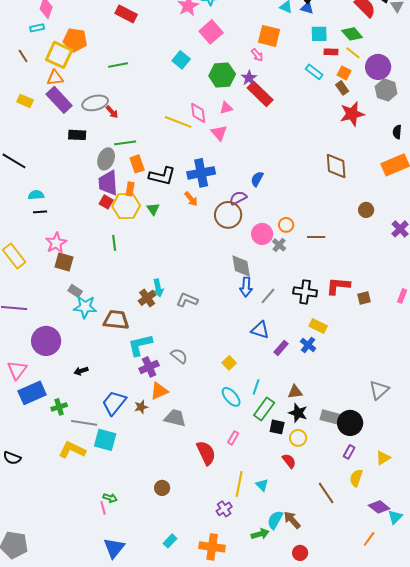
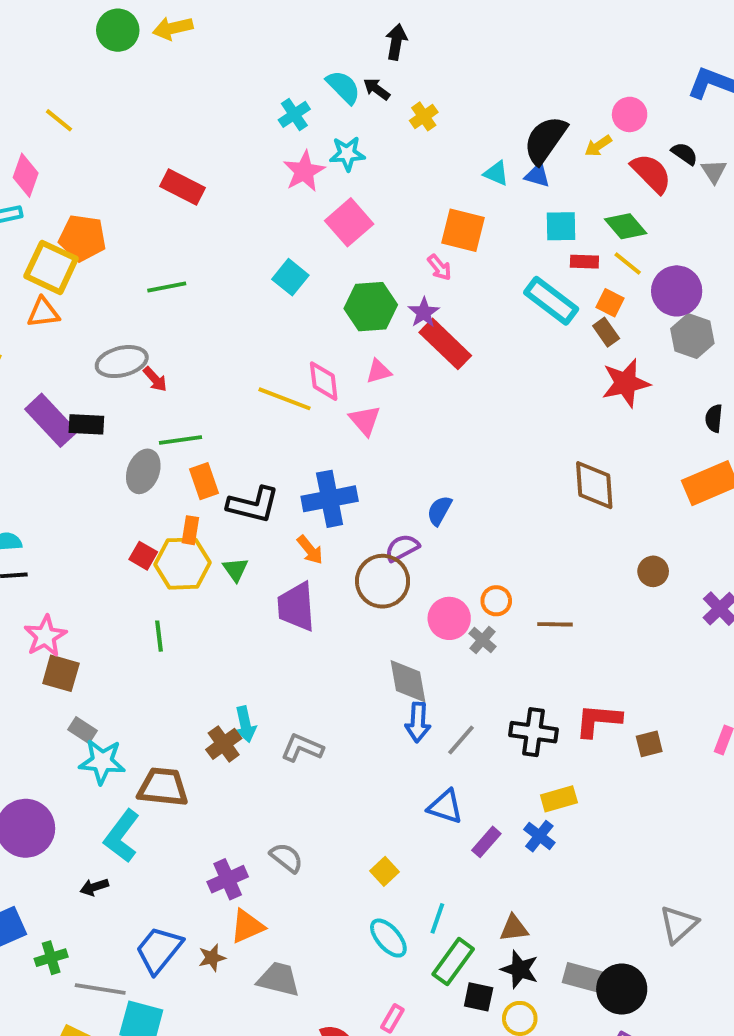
cyan rectangle: (314, 72) -> (551, 301), size x1.5
purple rectangle: (59, 100) -> (51, 420), moved
purple trapezoid: (108, 183) -> (296, 607), moved
yellow rectangle: (318, 326) -> (559, 799), turned -42
cyan L-shape: (140, 345) -> (122, 836), moved, turned -40

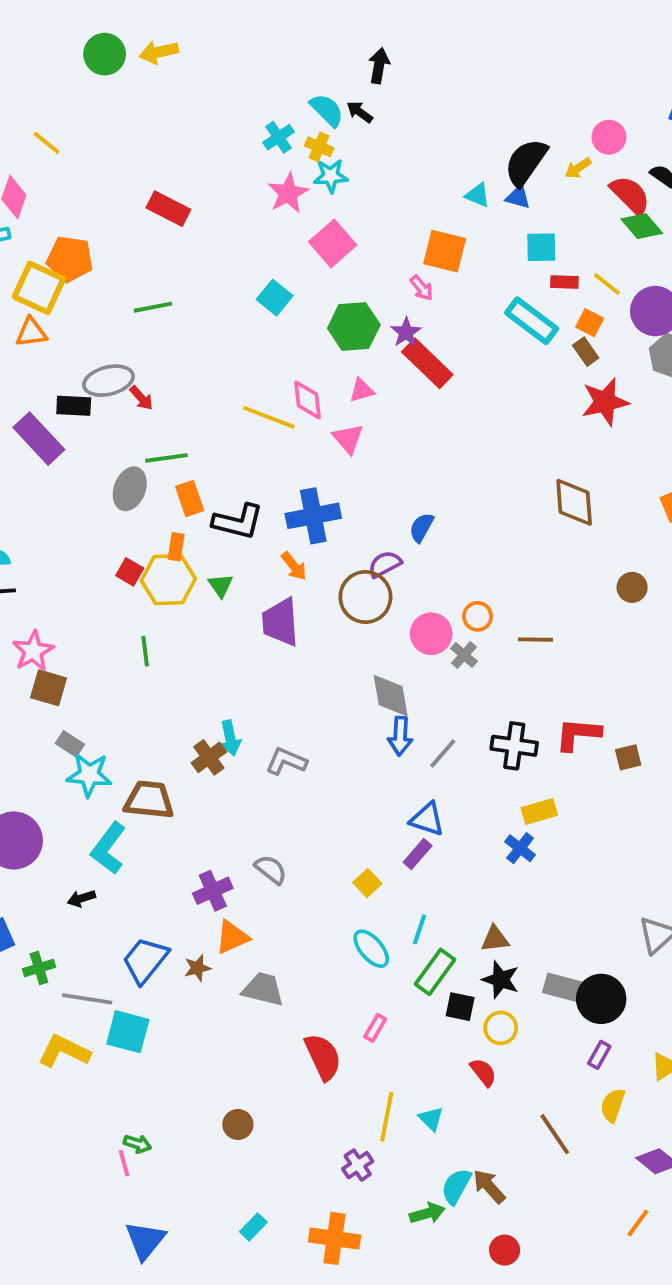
yellow cross: (424, 116) -> (319, 147), moved, turned -32
green diamond: (626, 226) -> (642, 226), moved
black rectangle: (86, 424) -> (74, 406), moved
purple rectangle: (486, 842) -> (418, 854), moved

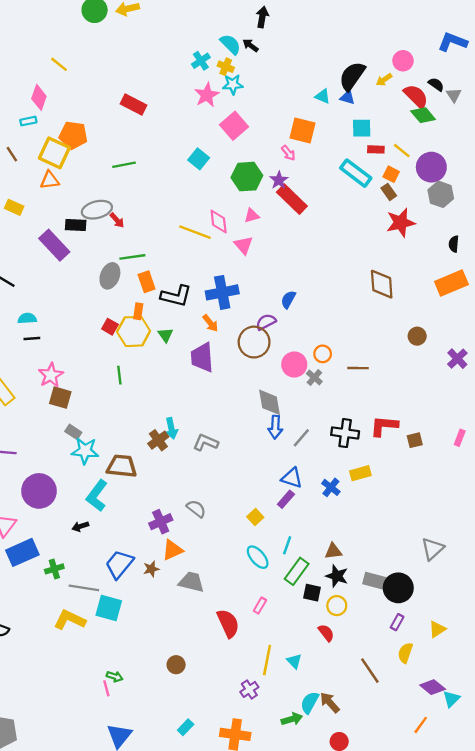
blue cross: (520, 848) -> (331, 487), moved

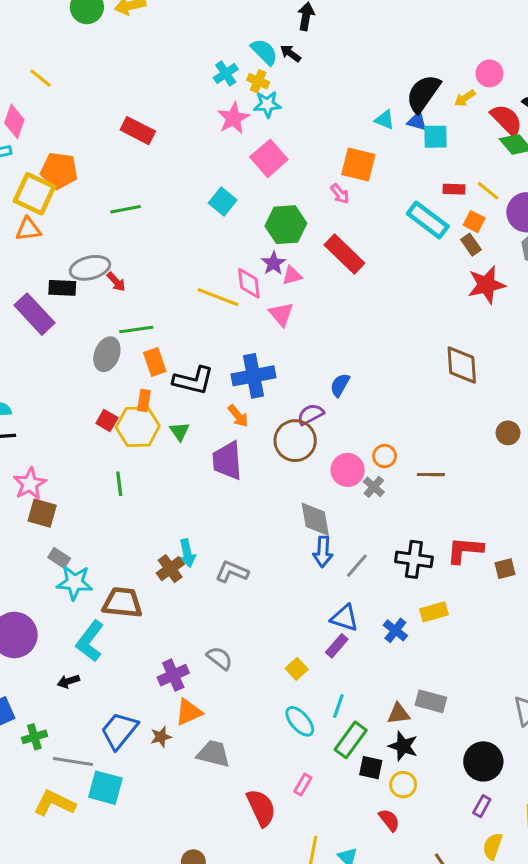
cyan square: (362, 128) -> (436, 137), moved
purple star: (279, 180) -> (274, 263), moved
gray rectangle: (375, 581) -> (431, 701), moved

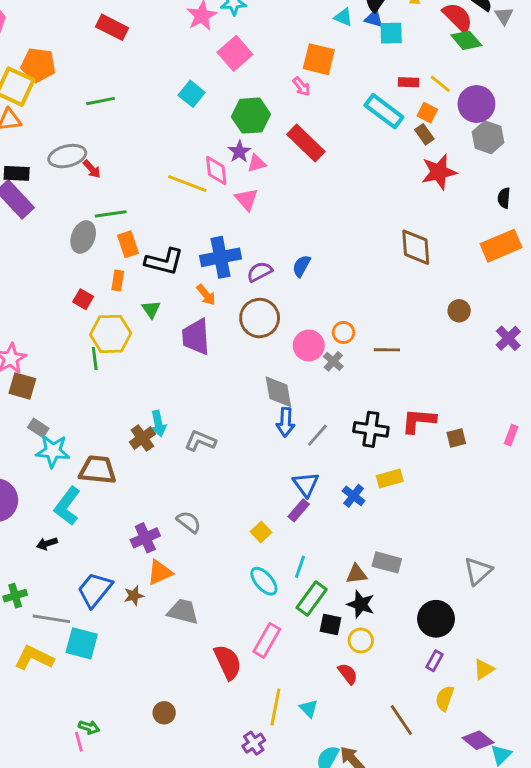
black rectangle: (62, 288) -> (17, 173), moved
purple semicircle: (311, 414) -> (260, 272), moved
yellow hexagon: (138, 427) -> (111, 334), moved
blue triangle: (344, 618) -> (306, 484), turned 36
pink rectangle: (303, 785) -> (267, 640), size x1.6

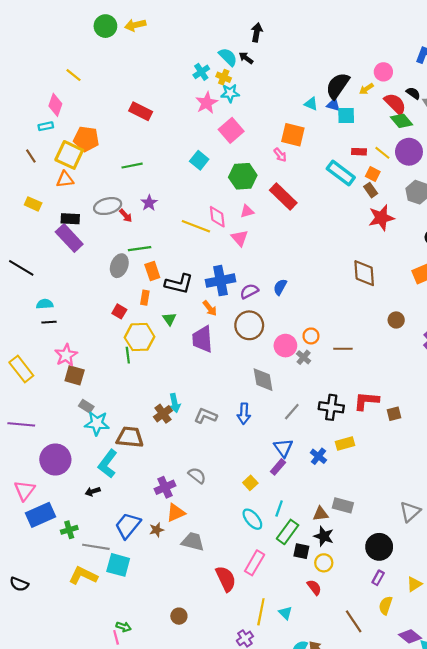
purple circle: (476, 104) -> (409, 152), moved
purple star: (239, 152) -> (149, 203), moved
blue arrow: (286, 422) -> (244, 414), moved

